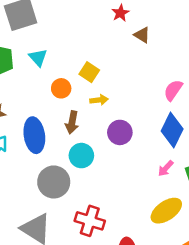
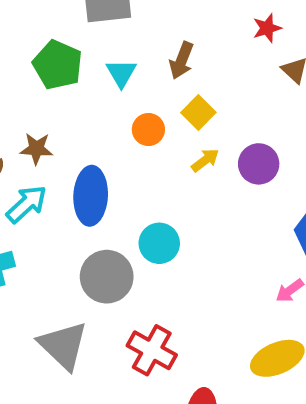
yellow arrow: (99, 100) -> (205, 160), turned -42
brown arrow: (72, 122) -> (181, 60), moved
purple circle: (120, 132) -> (259, 164), moved

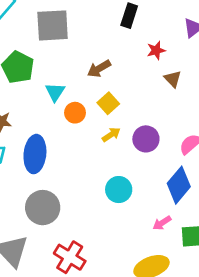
brown arrow: (181, 60) -> (99, 69), turned 35
cyan triangle: (121, 73) -> (55, 92), moved
cyan circle: (159, 243) -> (119, 190), moved

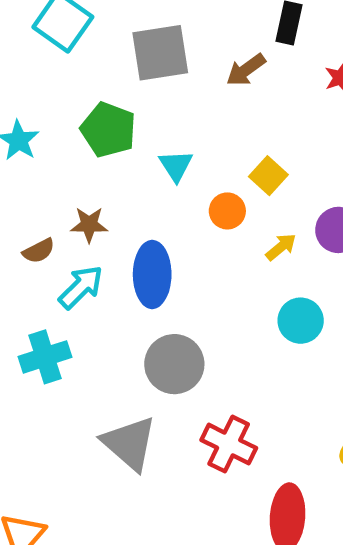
brown arrow: (99, 69) -> (246, 70), moved
orange circle: (75, 113) -> (227, 211), moved
yellow arrow: (111, 135) -> (281, 247), moved

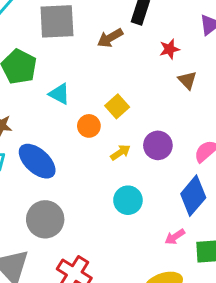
cyan triangle: (176, 166) -> (59, 94), turned -35
blue ellipse: (152, 274) -> (37, 161), turned -54

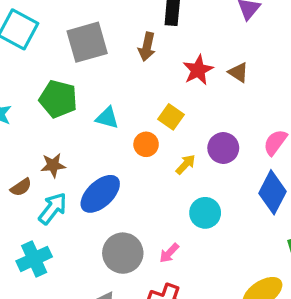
brown arrow: (110, 38) -> (147, 47), turned -35
red star: (169, 49) -> (198, 70), moved, size x1.4
blue ellipse: (37, 161) -> (100, 194), turned -72
pink arrow: (175, 237) -> (169, 253), moved

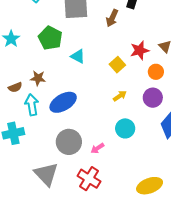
red star: (198, 70) -> (140, 50), moved
orange circle: (146, 144) -> (156, 72), moved
purple circle: (223, 148) -> (153, 98), moved
cyan arrow: (53, 208) -> (32, 105), turned -60

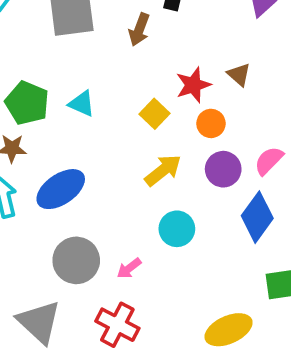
green pentagon: (50, 38) -> (27, 103), moved
orange circle: (156, 72) -> (211, 123), moved
yellow arrow: (120, 96) -> (163, 170), size x1.5

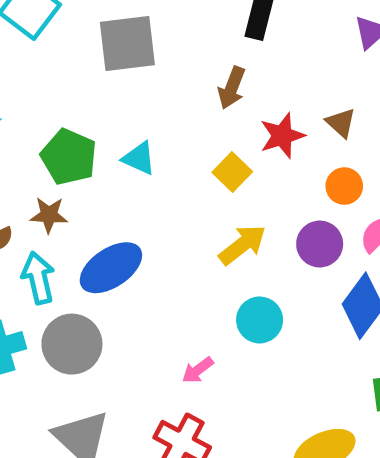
brown arrow: (139, 30) -> (232, 88), moved
orange circle: (211, 123) -> (344, 186), moved
gray circle: (76, 260) -> (72, 344), moved

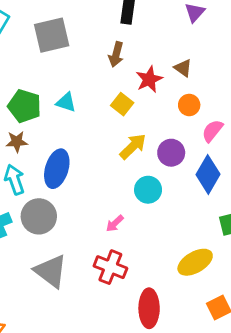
purple circle: (320, 244) -> (171, 153), moved
blue ellipse: (111, 268) -> (57, 169), turned -33

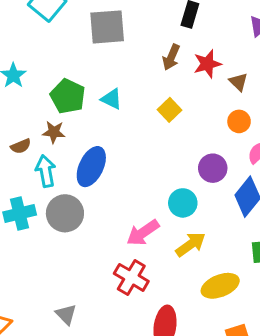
red star: (149, 79) -> (207, 64), moved
yellow arrow: (133, 146) -> (190, 244), moved
pink arrow: (115, 223) -> (143, 233), size x1.6
gray triangle: (51, 271) -> (66, 314), moved, size x0.6

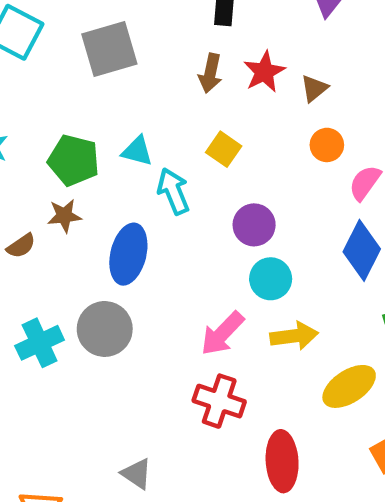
brown triangle: (239, 82) -> (314, 88), turned 48
purple circle: (213, 168) -> (254, 225), moved
cyan arrow: (46, 171) -> (173, 191), moved
yellow arrow: (190, 244) -> (294, 336), turned 40

